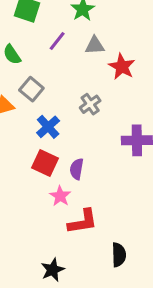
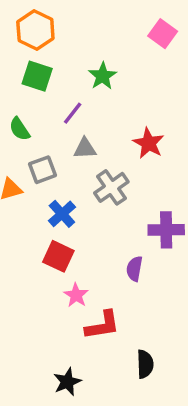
gray triangle: (95, 46) -> (85, 148), moved
gray square: (31, 89) -> (42, 170), turned 30
gray cross: (90, 104) -> (111, 187), size x1.4
purple semicircle: (77, 169) -> (134, 269), moved

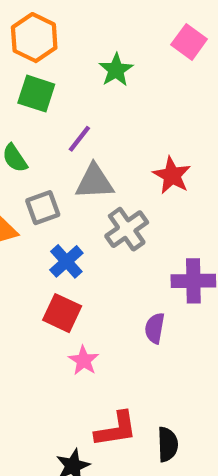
green star: (103, 76) -> (116, 70), moved
gray triangle: (85, 148) -> (94, 182), size x1.4
red L-shape: (103, 325) -> (116, 429), moved

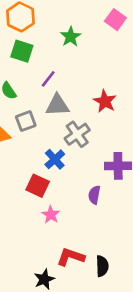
blue cross: (66, 261) -> (55, 159), moved
red L-shape: (116, 429) -> (71, 257), turned -152

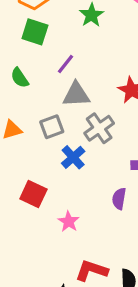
gray square: (26, 121) -> (52, 127), moved
red square: (38, 186) -> (33, 194), moved

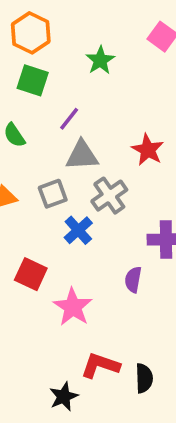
pink star: (69, 222) -> (73, 307), size x1.5

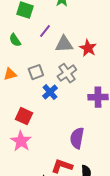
gray triangle: (82, 155) -> (64, 44), moved
purple semicircle: (133, 280) -> (77, 138), moved, size x1.5
pink star: (73, 307) -> (21, 141), moved

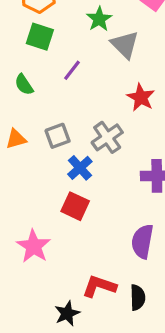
gray triangle: (64, 44) -> (125, 45), moved, turned 48
red square: (24, 116) -> (75, 206), moved
purple semicircle: (77, 138) -> (142, 241), moved

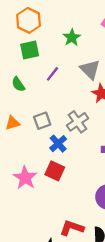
green square: (40, 37) -> (30, 50), turned -30
gray triangle: (125, 45) -> (90, 69), moved
pink star: (34, 246) -> (25, 178), moved

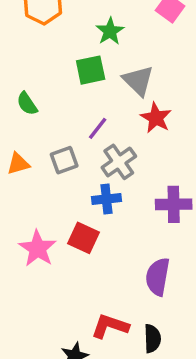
green square: (30, 50) -> (91, 70), moved
purple line: (52, 74) -> (98, 128), moved
blue cross: (58, 144) -> (106, 199), moved, turned 36

